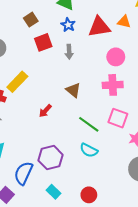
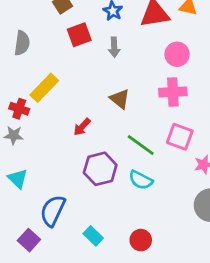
purple hexagon: (50, 158) -> (100, 169), moved

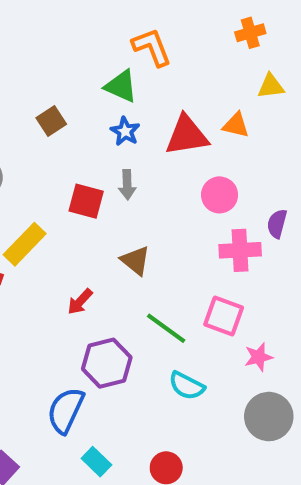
red square: (79, 35) -> (86, 201), moved, turned 35
pink cross: (173, 92) -> (240, 250), moved
cyan semicircle: (141, 180) -> (187, 386), moved
blue semicircle: (53, 211) -> (66, 410), moved

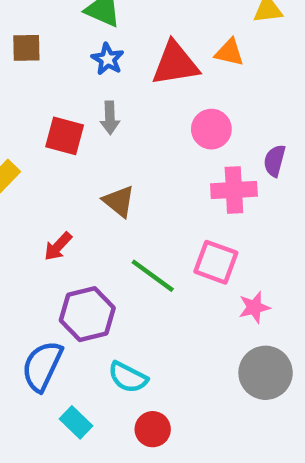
brown square: (51, 121) -> (26, 48), turned 32
cyan semicircle: (187, 386) -> (128, 377), moved

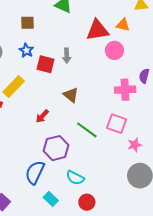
blue star: (108, 59) -> (26, 50), moved
pink circle: (211, 129) -> (114, 50), moved

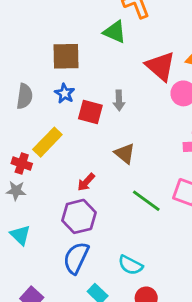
brown square: (27, 23) -> (66, 56), size x1.5
red triangle: (97, 30) -> (160, 66), turned 50
purple hexagon: (56, 148) -> (79, 216), moved

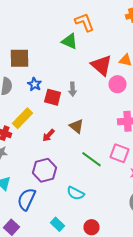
brown square: (66, 56) -> (20, 58), moved
red arrow: (86, 182) -> (48, 135), moved
blue semicircle: (76, 258) -> (26, 199), moved
cyan semicircle: (130, 265) -> (76, 193), moved

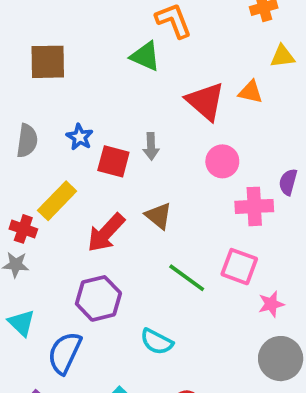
brown square: (20, 58) -> (48, 62), moved
pink circle: (118, 84) -> (222, 161), moved
red arrow: (48, 135) -> (106, 233), size x1.6

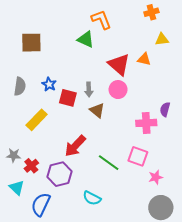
pink circle: (222, 161) -> (118, 90), moved
brown triangle: (159, 216) -> (97, 110), moved
red cross: (23, 229) -> (31, 166), moved, turned 32
red arrow: (106, 233) -> (75, 146), moved

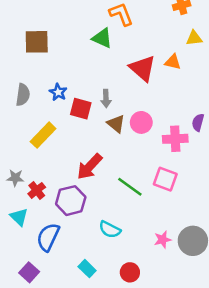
pink circle: (118, 90) -> (141, 122), moved
pink star: (156, 177) -> (163, 240), moved

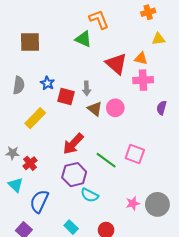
pink cross: (175, 139) -> (143, 80), moved
purple hexagon: (71, 201) -> (74, 175), moved

